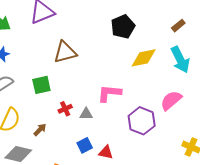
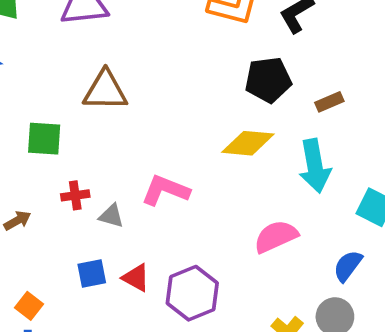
black pentagon: (123, 27) -> (268, 80), moved
purple hexagon: (142, 121) -> (192, 293), moved
red triangle: (106, 152) -> (136, 278), moved

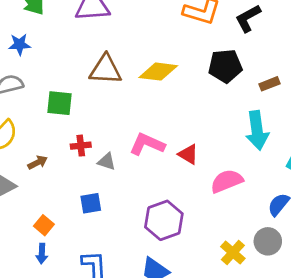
yellow diamond: (248, 143) -> (158, 72), moved
red triangle: (136, 278) -> (188, 154), moved

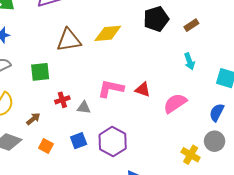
cyan arrow: (257, 130) -> (189, 61), size x0.6
purple hexagon: (164, 220) -> (113, 142), moved
orange square: (44, 225) -> (46, 146), moved

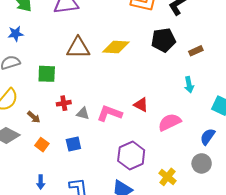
pink L-shape: (111, 89) -> (109, 113), moved
brown arrow: (33, 119) -> (34, 117), turned 72
purple hexagon: (113, 142) -> (131, 156), moved
yellow cross: (191, 155) -> (167, 177), moved

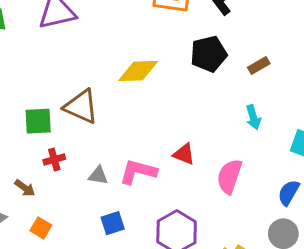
brown triangle: (78, 48) -> (81, 107), moved, turned 30
red cross: (64, 103) -> (54, 160), moved
pink semicircle: (170, 122) -> (229, 176), turned -40
blue square: (73, 144) -> (113, 223), moved

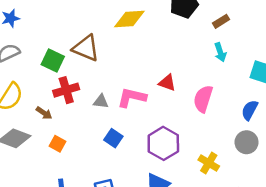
brown rectangle: (259, 65) -> (221, 21), moved
green square: (38, 121) -> (53, 61), turned 30
red cross: (54, 160) -> (66, 90), size x1.5
blue square: (113, 223) -> (113, 138), turned -36

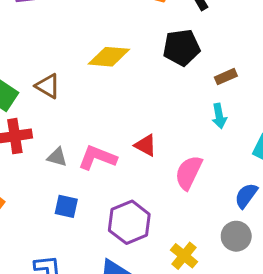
brown triangle: (86, 48) -> (48, 86), size x0.7
blue square: (113, 138) -> (66, 206), turned -30

